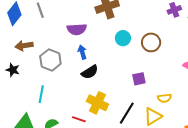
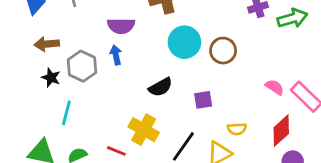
cyan circle: (123, 38) -> (184, 42), size x1.5
blue arrow: (82, 52) -> (116, 55), moved
black star: (13, 70) -> (51, 78), moved
black semicircle: (90, 72) -> (161, 87), moved

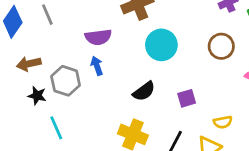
brown circle: (223, 51) -> (221, 46), moved
cyan line: (66, 113) -> (56, 128), turned -30

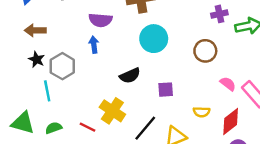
gray hexagon: (66, 81) -> (62, 66), moved
yellow semicircle: (223, 122) -> (202, 112), moved

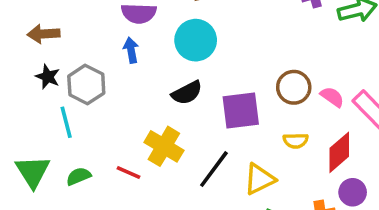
cyan circle: (154, 39) -> (196, 40), moved
brown circle: (205, 51) -> (294, 87), moved
purple square: (166, 90) -> (241, 110), size x1.6
green triangle: (23, 123) -> (33, 172), turned 45

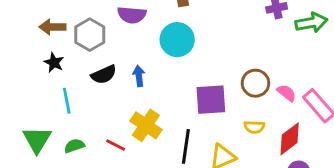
blue arrow: (131, 50) -> (139, 76), moved
gray hexagon: (86, 85) -> (90, 35), moved
black semicircle: (187, 93) -> (104, 75), moved
black line: (214, 169) -> (186, 146), turned -32

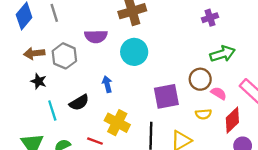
green arrow: (311, 23) -> (222, 54), moved
black semicircle: (104, 75) -> (79, 103), moved
pink semicircle: (287, 93) -> (219, 93), moved

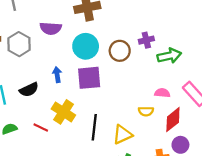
purple cross: (210, 18) -> (146, 40), moved
brown circle: (200, 79) -> (120, 51), moved
pink semicircle: (219, 93) -> (162, 93), turned -32
purple square: (166, 96) -> (89, 78), moved

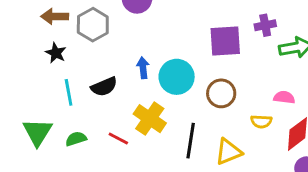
cyan circle: (86, 46) -> (177, 77), moved
brown circle: (120, 51) -> (221, 93), moved
purple square: (89, 78) -> (225, 41), moved

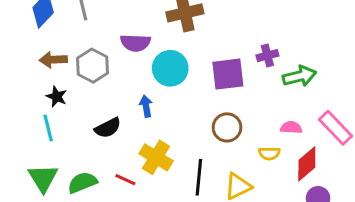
cyan circle: (177, 77) -> (170, 68), moved
cyan line: (69, 92) -> (48, 128), moved
green semicircle: (76, 139) -> (82, 182), size x1.4

